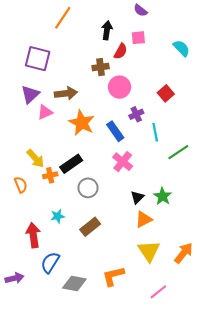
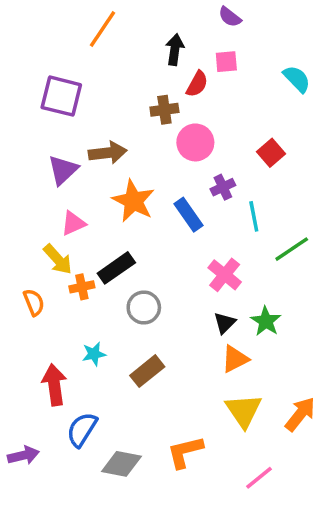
purple triangle: (30, 94) -> (63, 170), moved
pink triangle: (45, 112) -> (73, 223), moved
pink cross: (123, 162) -> (225, 275), moved

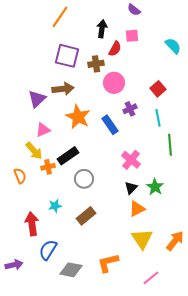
purple square: (61, 96) -> (67, 56), moved
cyan line: (254, 216) -> (158, 118), moved
green line: (292, 249) -> (170, 145), turned -60

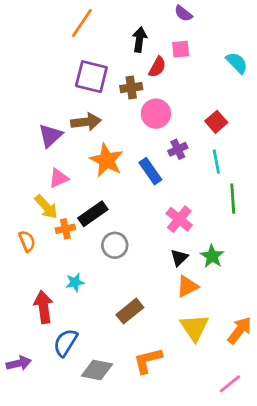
brown rectangle: (86, 216) -> (130, 311), moved
pink line: (151, 278) -> (230, 384), moved

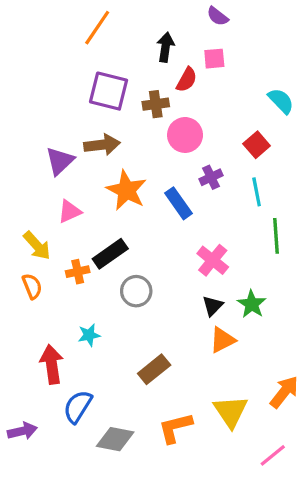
cyan semicircle: (237, 63) -> (281, 101), moved
yellow arrow: (46, 207) -> (37, 246), moved
yellow triangle: (194, 328) -> (231, 411), moved

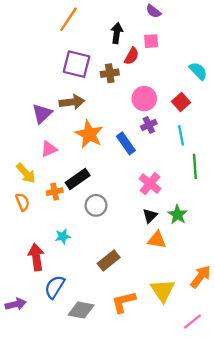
pink circle: (185, 135) -> (144, 99), moved
orange triangle: (222, 340) -> (157, 240), turned 36

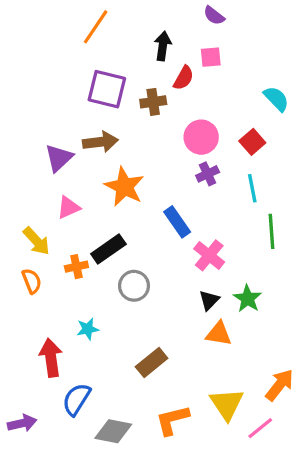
blue rectangle: (126, 143) -> (177, 222), moved
pink line: (192, 321) -> (260, 428), moved

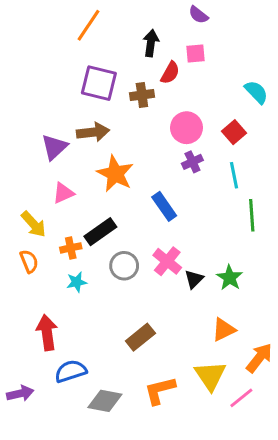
pink cross: (209, 255) -> (167, 261), moved
cyan star: (88, 329) -> (77, 282), moved
orange triangle: (219, 334) -> (224, 330), moved, turned -35
blue semicircle: (76, 399) -> (71, 371), turned 40

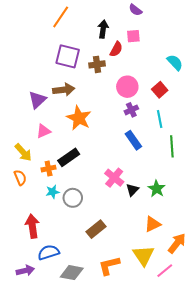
blue rectangle: (164, 206) -> (133, 140), moved
gray circle: (124, 266) -> (73, 198), moved
purple arrow: (20, 393) -> (25, 271), moved

